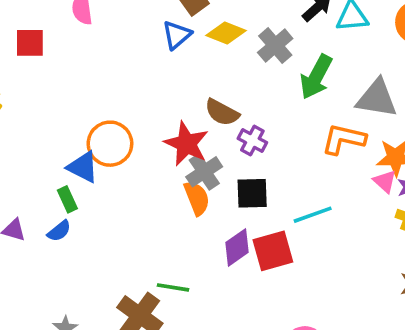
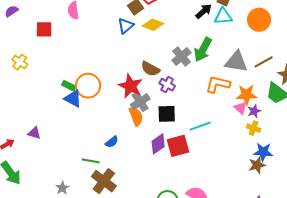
gray cross: (275, 45) -> (182, 56), moved
green rectangle: (67, 199) -> (69, 86), moved, turned -40
blue semicircle: (59, 231) -> (112, 142), moved
green line: (173, 287) -> (91, 161), moved

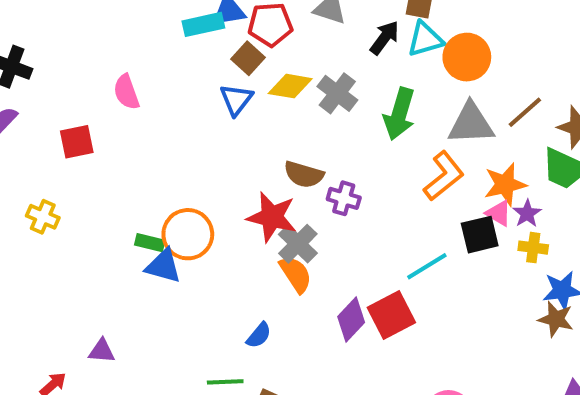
orange circle: (259, 20) -> (467, 57), moved
gray cross: (182, 56) -> (337, 93), moved
orange L-shape: (218, 84) -> (444, 176), turned 140
black square: (167, 114) -> (480, 235), moved
brown star: (257, 165) -> (556, 319), turned -30

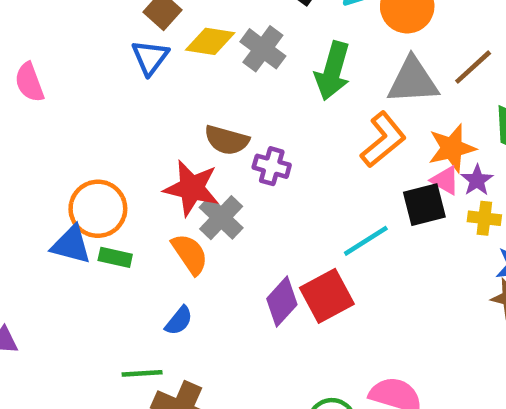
pink semicircle: (126, 92) -> (29, 82), moved
green rectangle: (150, 243) -> (115, 257), moved
orange semicircle: (296, 274) -> (190, 254), moved

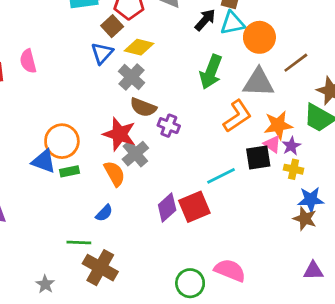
gray cross: (263, 49) -> (132, 77), moved
brown line: (473, 67) -> (296, 63), moved
green rectangle: (115, 257) -> (69, 171), turned -30

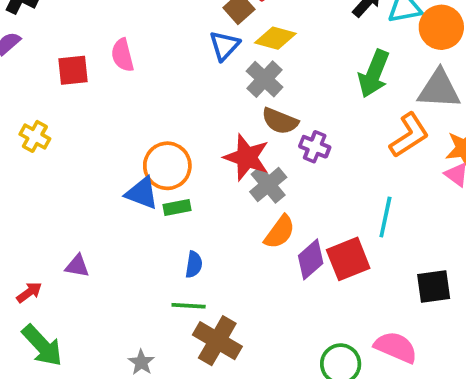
black square: (258, 158) -> (434, 287), moved
orange semicircle: (115, 174) -> (280, 232), moved, turned 64
cyan line: (221, 176) -> (385, 217), turned -52
blue semicircle: (104, 213) -> (194, 265), moved, turned -36

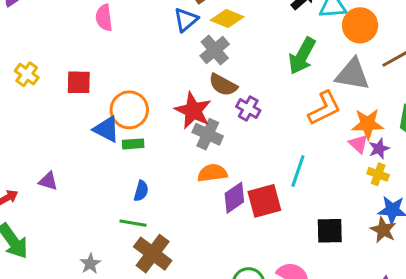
red square: (73, 70) -> (79, 82), moved
gray cross: (268, 185) -> (208, 134), turned -32
orange semicircle: (280, 232) -> (212, 173), turned -140

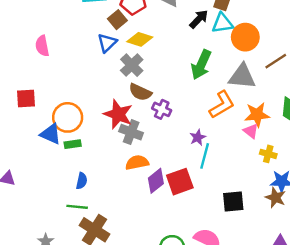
purple star: (379, 149) -> (198, 137), moved

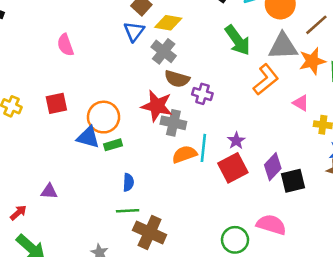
green arrow: (201, 65) -> (238, 40), turned -52
orange star: (257, 115) -> (312, 61), moved
purple star: (198, 137) -> (236, 141), moved
cyan line: (205, 156) -> (203, 148), moved
purple diamond: (156, 181) -> (273, 167), moved

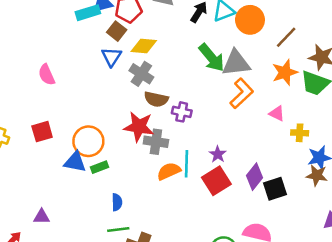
gray triangle: (283, 46) -> (236, 63), moved

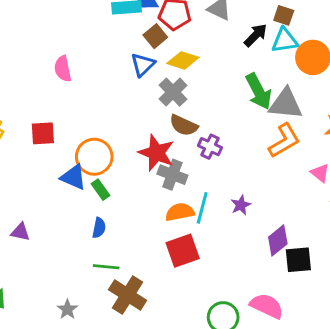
green rectangle: (100, 167) -> (100, 190), turned 63
red square: (216, 181) -> (183, 251), moved
blue semicircle: (117, 202) -> (99, 228), moved

